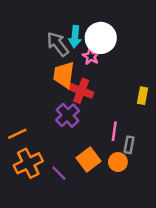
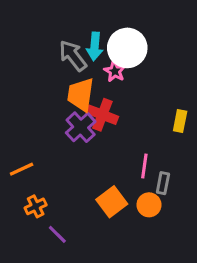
purple cross: (68, 115) -> (81, 127), moved
orange cross: (28, 163) -> (36, 206), size x0.6
purple line: (59, 173) -> (57, 234), moved

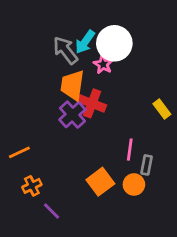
cyan arrow: (95, 46) -> (85, 42), turned 30
yellow rectangle: (180, 121) -> (162, 109), turned -48

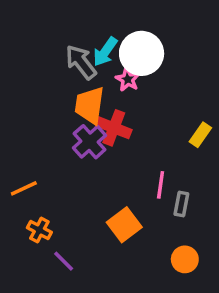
yellow rectangle: (162, 109) -> (200, 135), turned 72
orange circle: (134, 184) -> (185, 259), moved
orange cross: (32, 186) -> (39, 230), turned -36

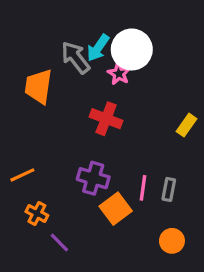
orange trapezoid: (90, 105) -> (38, 86), moved
purple cross: (90, 142) -> (93, 178), moved, turned -32
pink line: (161, 185) -> (143, 188), moved

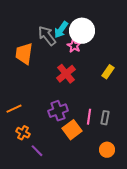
red cross: (106, 119) -> (66, 74), turned 30
yellow rectangle: (186, 125) -> (108, 72), moved
purple cross: (93, 178) -> (58, 111), turned -36

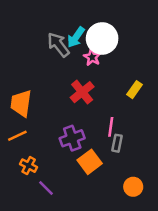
orange trapezoid: (24, 54) -> (21, 103), moved
pink line: (89, 117) -> (111, 127), moved
gray rectangle: (105, 118) -> (117, 143), moved

